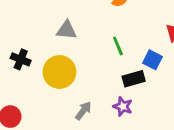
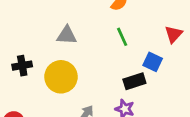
green line: (118, 46) -> (122, 37), moved
black cross: (21, 59) -> (22, 66), turned -30

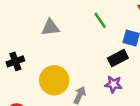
yellow circle: (61, 77) -> (54, 80), moved

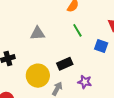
black rectangle: (118, 58) -> (65, 64), moved

